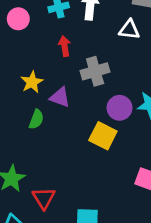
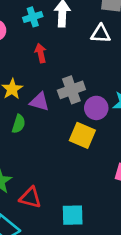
gray cross: (95, 71) -> (71, 90), moved
red triangle: (44, 198) -> (30, 198), turned -40

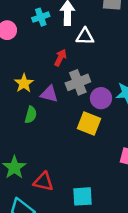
white triangle: (101, 34) -> (85, 36), moved
red arrow: (41, 53) -> (60, 58), moved, turned 42

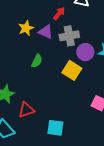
purple triangle: (49, 94) -> (46, 32), moved
green semicircle: (31, 115) -> (37, 61), moved
red triangle: (43, 182) -> (26, 110), turned -42

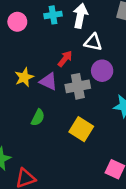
purple circle: (85, 52) -> (102, 71), moved

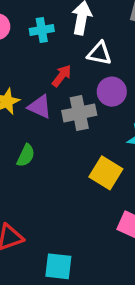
cyan cross: (53, 15) -> (42, 30), moved
yellow square: (81, 129) -> (106, 173), moved

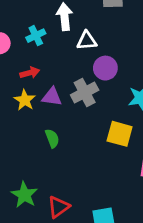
red arrow: (62, 76) -> (30, 73), moved, turned 54
green semicircle: (26, 155) -> (52, 138), turned -30

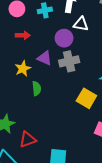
purple circle: (105, 68) -> (64, 38), moved
red arrow: (30, 73) -> (23, 35), moved
yellow star: (25, 100) -> (23, 69), moved

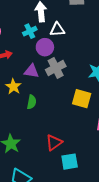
cyan cross: (45, 10) -> (30, 31), moved
green semicircle: (37, 88) -> (32, 102), turned 32
red triangle: (28, 140) -> (54, 143), moved

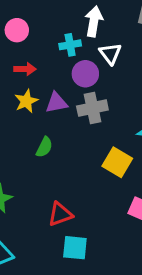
white triangle: (57, 30) -> (110, 54), turned 42
purple triangle: (31, 71) -> (56, 103), turned -35
yellow star: (13, 87) -> (26, 101), moved

